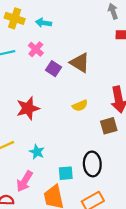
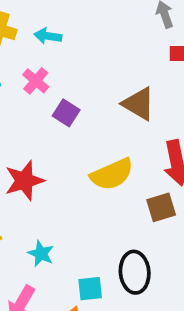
brown triangle: (80, 63) -> (139, 104), moved
yellow semicircle: (80, 106) -> (112, 174), size x1.6

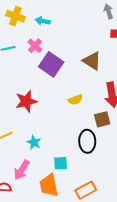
purple square: (66, 113) -> (51, 64), size x1.6
yellow semicircle: (112, 174) -> (75, 100), size x0.6
black ellipse: (135, 272) -> (87, 141), moved

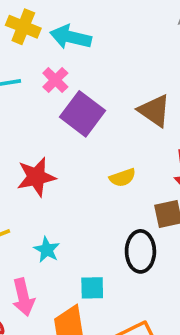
cyan arrow: (43, 21) -> (71, 37), size x1.5
pink arrow: (22, 170) -> (23, 297), turned -48

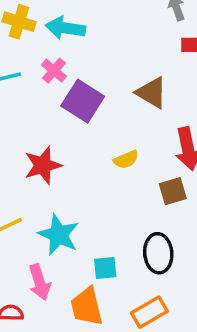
cyan star: (47, 250) -> (59, 235), size x1.6
black ellipse: (140, 251) -> (158, 253), moved

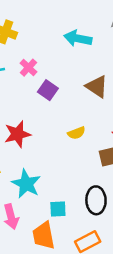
cyan arrow: (65, 28) -> (78, 38), moved
purple square: (83, 101) -> (48, 90), size x0.7

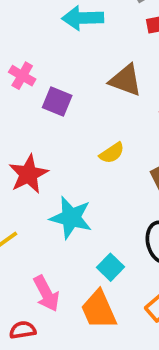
cyan star: (26, 184) -> (71, 218), moved
cyan square: (58, 209) -> (111, 267), turned -30

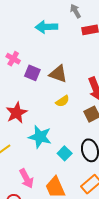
brown triangle: (126, 80) -> (58, 74), moved
cyan square: (111, 267) -> (65, 153), moved

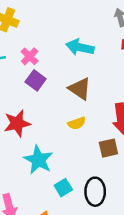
cyan arrow: (46, 27) -> (80, 47), moved
purple square: (32, 73) -> (36, 80), moved

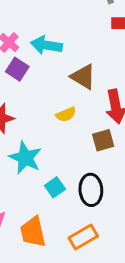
cyan arrow: (80, 47) -> (46, 45), moved
brown triangle: (80, 89) -> (83, 77), moved

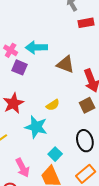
yellow semicircle: (66, 114) -> (53, 105), moved
cyan square: (55, 187) -> (55, 154), moved

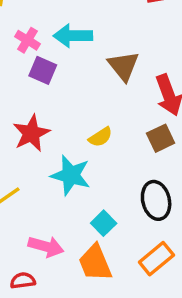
brown triangle: (65, 64) -> (123, 66), turned 30
pink arrow: (23, 168) -> (46, 246), turned -48

